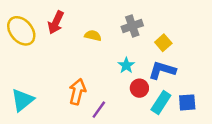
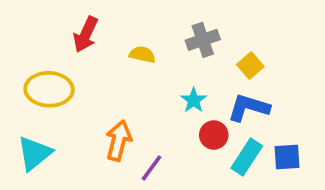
yellow ellipse: (21, 31) -> (49, 89), moved, turned -48

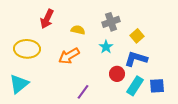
cyan star: (194, 100) -> (106, 47), moved
orange arrow: (119, 141) -> (69, 56), moved, turned -135

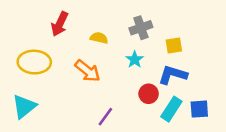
yellow square: (137, 36) -> (174, 46), turned 32
orange arrow: (69, 56) -> (88, 71), turned -110

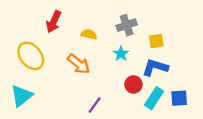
yellow ellipse: (34, 62) -> (31, 56), turned 48

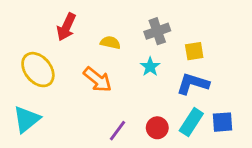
red circle: (133, 84) -> (157, 128), moved

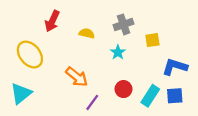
orange arrow: (98, 79) -> (77, 77), moved
blue L-shape: (193, 84) -> (175, 67), moved
red circle: (157, 128) -> (124, 89), moved

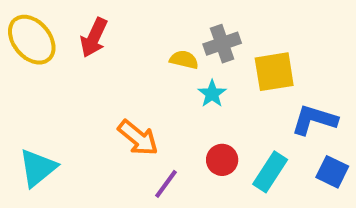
yellow semicircle: (87, 33) -> (184, 60), moved
yellow square: (152, 40) -> (274, 72), size x1.5
yellow ellipse: (30, 55) -> (32, 40), moved
blue square: (175, 96) -> (332, 172), moved, turned 30

